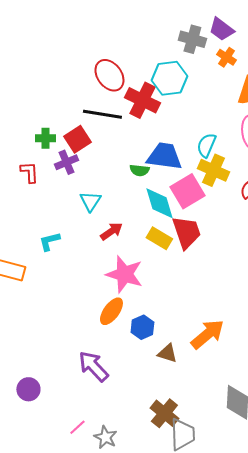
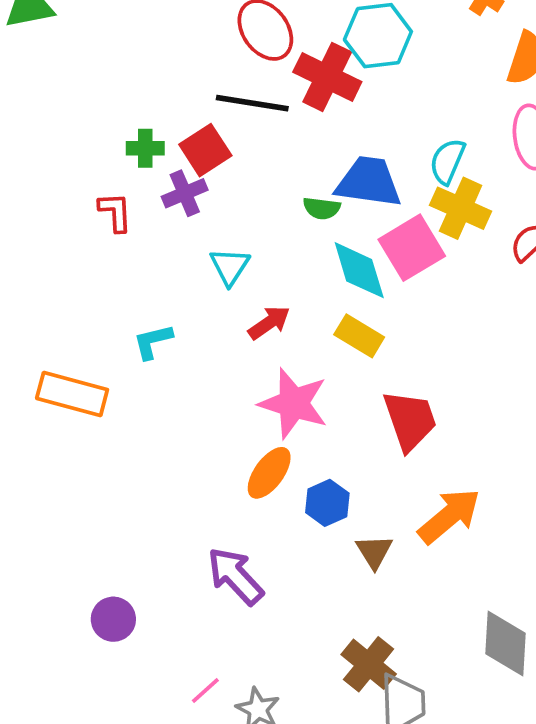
red trapezoid: (186, 232) -> (410, 420), moved
brown triangle: (167, 353) -> (374, 552), turned 40

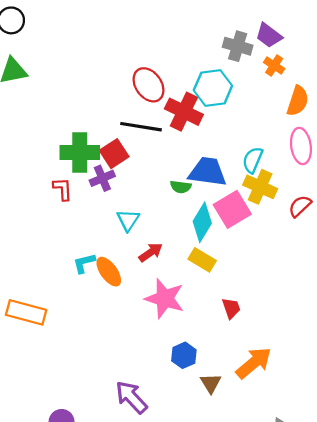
green cross: (145, 148) -> (80, 152), size x1.8
cyan diamond: (359, 270) -> (202, 222), turned 48
orange rectangle: (72, 394) -> (26, 312), moved
red trapezoid: (410, 420) -> (231, 308), size x0.6
orange ellipse: (269, 473) -> (109, 272), moved, turned -72

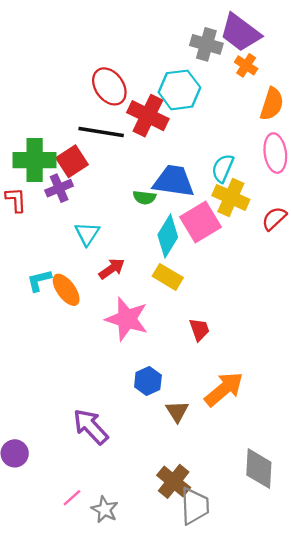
purple trapezoid: (269, 35) -> (240, 33), size x1.4

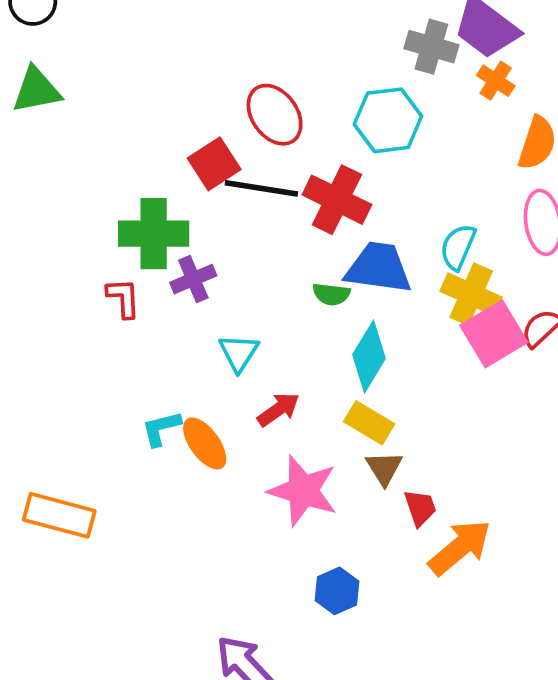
red cross: (148, 116) -> (337, 200), moved
red square: (72, 161) -> (214, 164), moved
pink square: (201, 222) -> (494, 334), moved
orange arrow: (224, 389) -> (460, 547), moved
brown triangle: (177, 411) -> (384, 468), moved

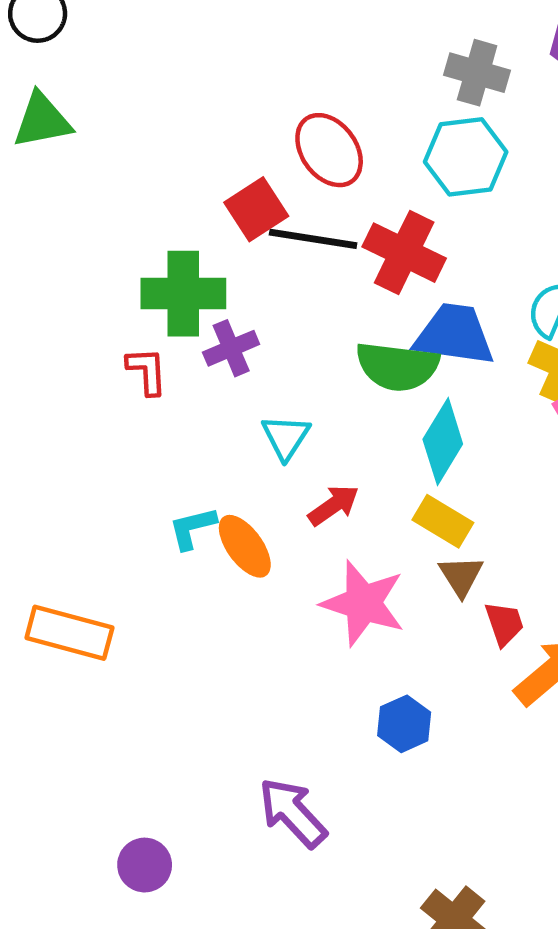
gray cross: (431, 47) -> (477, 73), moved
green semicircle: (331, 294) -> (397, 366), size x1.8

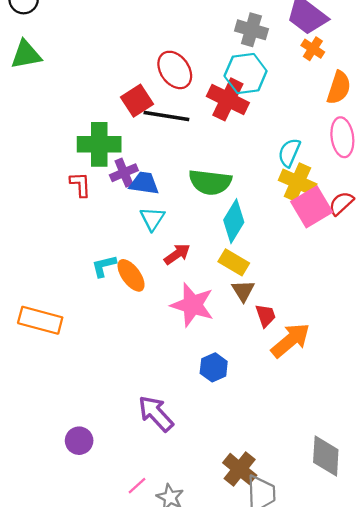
red cross: (404, 253) -> (228, 99), moved
blue trapezoid: (454, 335) -> (144, 183), moved, size x0.7

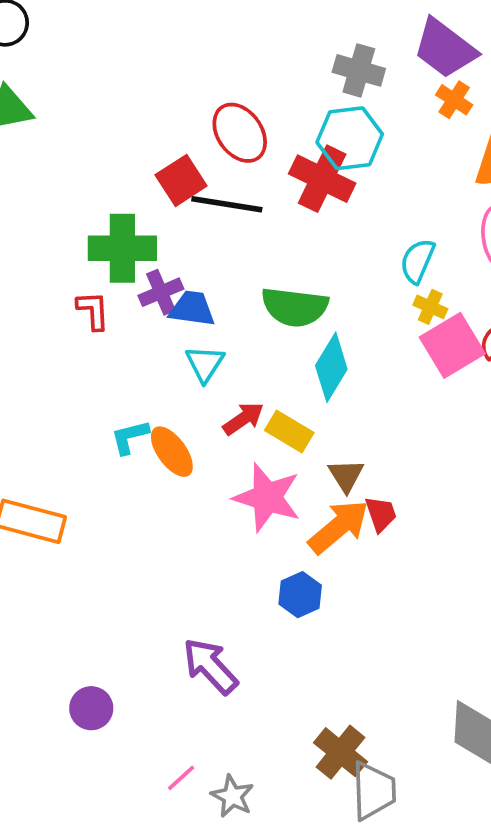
yellow cross: (298, 182) -> (430, 307), size x0.6
yellow rectangle: (234, 262) -> (289, 431), moved
orange arrow: (290, 340) -> (339, 527), moved

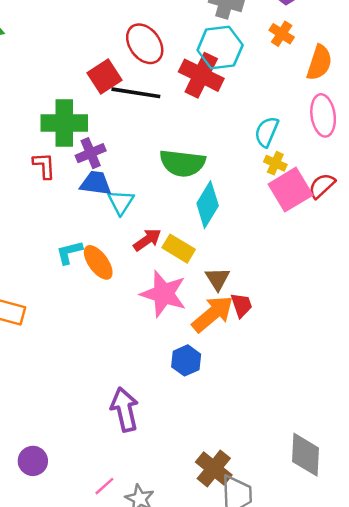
orange cross: (454, 100) -> (282, 34), moved
blue trapezoid: (192, 309) -> (96, 183), moved
purple arrow: (210, 666) -> (125, 409), turned 30
purple circle: (91, 708) -> (33, 461), moved

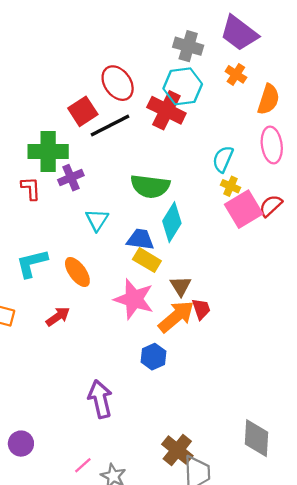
black line: (136, 93) -> (110, 125), turned -36
blue trapezoid: (96, 183) -> (140, 239), moved
red arrow: (147, 240) -> (58, 317), moved
cyan L-shape: (69, 252) -> (32, 263), moved, size x1.4

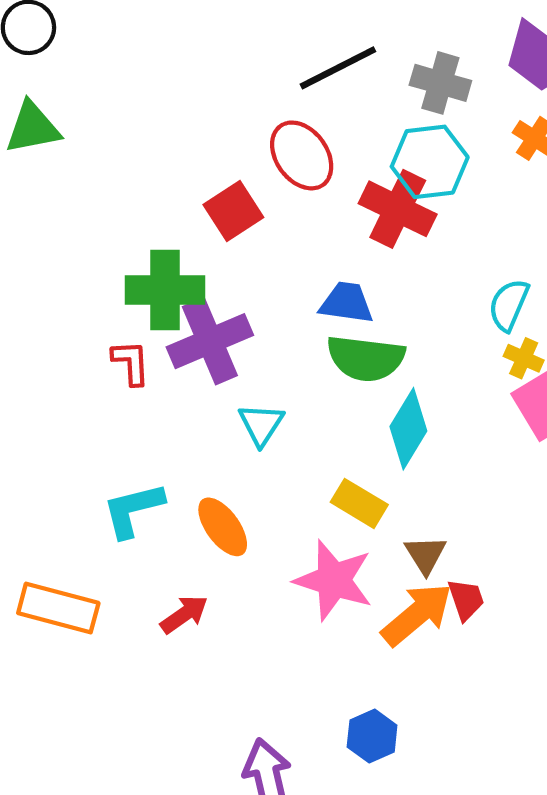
black line: (110, 125) -> (338, 68), moved
purple cross: (71, 178) -> (210, 341), size x1.6
blue trapezoid: (140, 239) -> (346, 303), moved
blue hexagon: (153, 357) -> (372, 736), moved

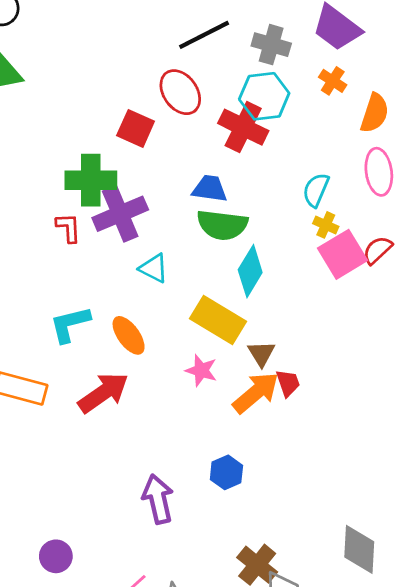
red square: (233, 211) -> (136, 128), turned -33
cyan triangle: (261, 424) -> (154, 268), turned -36
yellow rectangle: (359, 503) -> (218, 320), size x1.5
pink star: (334, 580) -> (201, 370), size x0.6
red arrow: (184, 614) -> (103, 393), size x1.6

